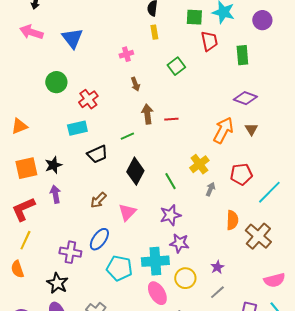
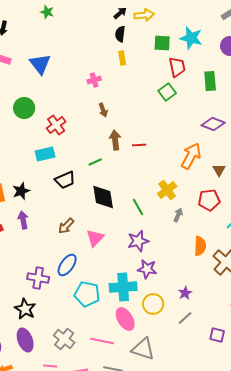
green square: (176, 66) -> (167, 92), moved
brown triangle: (251, 129) -> (219, 170), moved
black diamond: (135, 171) -> (103, 197), turned -36

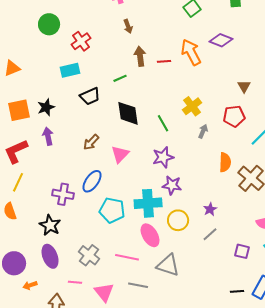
purple diamond: (213, 124) -> (221, 40), moved
orange arrow: (191, 156) -> (191, 52), moved, turned -56

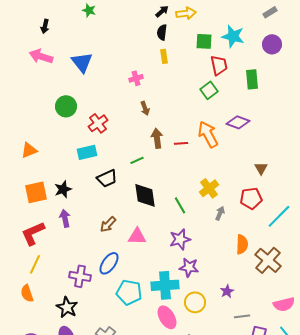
pink triangle: (120, 154) -> (137, 236), turned 48
gray line: (210, 234) -> (242, 316), moved, turned 35

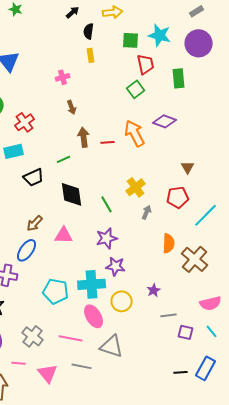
black arrow: (162, 11) -> (73, 12), moved
purple circle: (272, 44) -> (199, 43), size x1.4
blue ellipse: (109, 263) -> (27, 250), moved

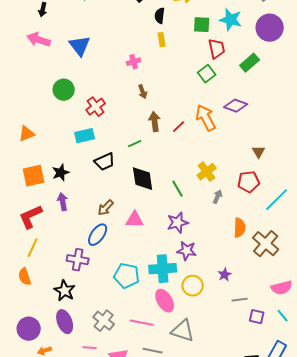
green rectangle: (179, 78) -> (250, 63), turned 54
red line: (108, 142) -> (179, 127), turned -40

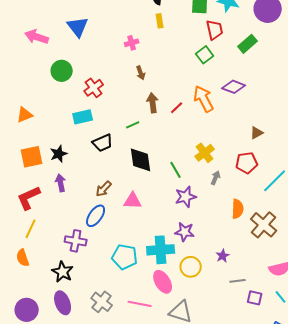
pink arrow: (39, 40) -> (37, 37), moved
brown triangle: (259, 152) -> (257, 133), turned 32
purple star: (178, 223) -> (186, 197), moved

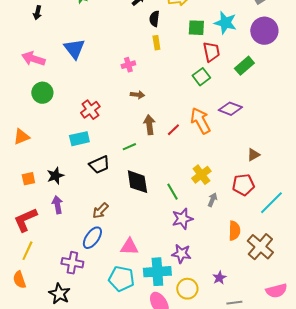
green circle: (62, 71) -> (42, 93), moved
brown arrow: (141, 73) -> (137, 95), turned -64
orange square: (32, 157) -> (28, 179), size x0.6
pink triangle: (133, 201) -> (129, 247), moved

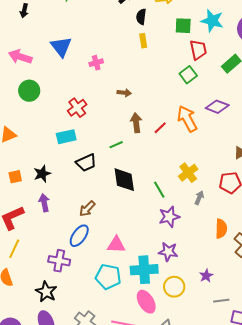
pink cross: (128, 65) -> (96, 63), moved

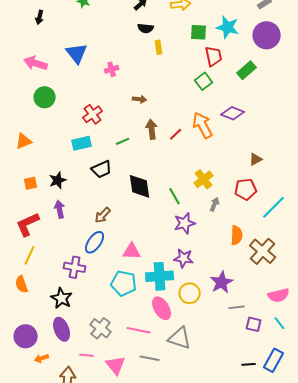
black semicircle: (141, 17) -> (146, 28), moved, turned -91
green line: (116, 145) -> (123, 141), moved
purple star: (206, 276) -> (222, 282), size x1.6

